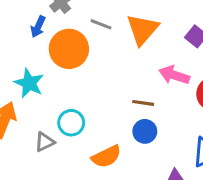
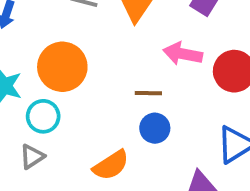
orange circle: (69, 49) -> (62, 67), moved
cyan circle: (71, 123) -> (43, 116), moved

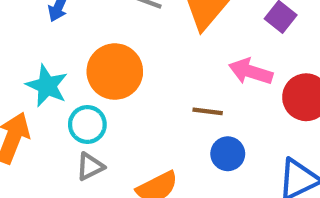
blue circle: (155, 128) -> (228, 154), moved
gray triangle: (32, 156) -> (90, 167), moved

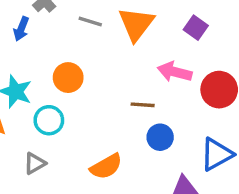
orange circle: (115, 72) -> (68, 78), size x0.7
gray triangle: (90, 167) -> (35, 163), moved

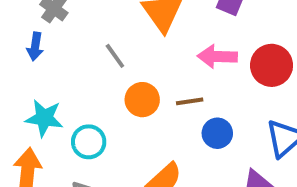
gray line: (90, 21) -> (115, 56), moved, turned 50
orange circle: (68, 78) -> (142, 100), moved

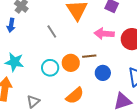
orange circle: (142, 100) -> (71, 63), moved
cyan circle: (89, 142) -> (50, 68), moved

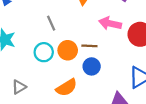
gray line: (52, 31) -> (51, 23), moved
blue circle: (103, 73) -> (92, 66), moved

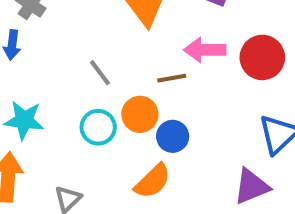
brown line: (89, 46) -> (172, 78), moved
blue circle: (92, 66) -> (173, 136), moved

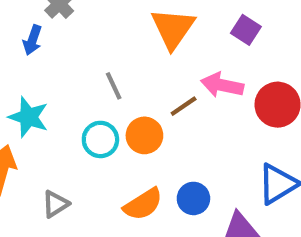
brown line: (172, 78) -> (184, 106), turned -36
blue circle: (173, 136) -> (193, 198), moved

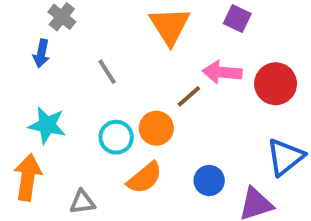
gray line: (114, 86) -> (107, 72), moved
gray triangle: (55, 204) -> (82, 202), turned 32
orange semicircle: (143, 204) -> (145, 178), moved

